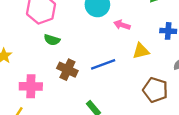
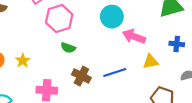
pink arrow: (122, 25) -> (134, 36), size x1.5

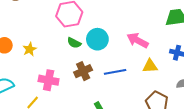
cyan circle: (112, 17) -> (97, 39), moved
brown cross: (81, 76) -> (83, 71), turned 30

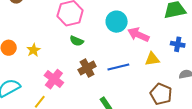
cyan circle: (97, 39) -> (117, 22), moved
pink cross: (49, 80) -> (54, 79), turned 30

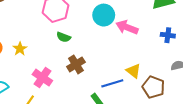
yellow triangle: (152, 59) -> (133, 71), moved, turned 49
blue line: (118, 67) -> (112, 83), moved

